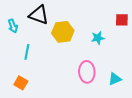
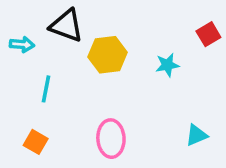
red square: (122, 20) -> (208, 34), turned -32
cyan arrow: (13, 26) -> (22, 44), turned -64
pink ellipse: (87, 72) -> (111, 139), moved

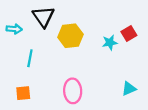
black triangle: (66, 26) -> (43, 17), turned 35
red square: (208, 34) -> (129, 34), moved
orange square: (36, 142) -> (23, 93), turned -35

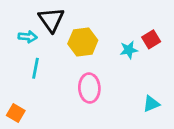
cyan arrow: (14, 29) -> (28, 37), moved
pink ellipse: (73, 91) -> (89, 88), moved
orange square: (23, 93) -> (16, 113), moved, turned 35

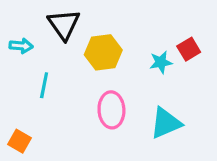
cyan arrow: (28, 37) -> (21, 46), moved
cyan triangle: (151, 104) -> (166, 123), moved, size x1.5

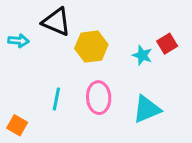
black triangle: (64, 24) -> (56, 22), turned -32
cyan star: (161, 62) -> (142, 55), turned 30
cyan line: (44, 85) -> (56, 99), moved

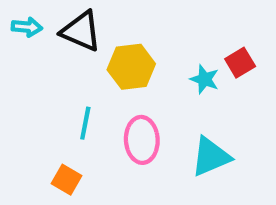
cyan arrow: (18, 41) -> (27, 27), moved
cyan line: (56, 99) -> (85, 123), moved
orange square: (17, 125) -> (67, 180), moved

